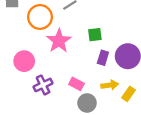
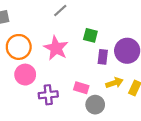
orange circle: (40, 17) -> (19, 47), moved
green square: (95, 35) -> (90, 35), turned 32
purple cross: (43, 85) -> (48, 95), turned 30

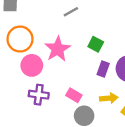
pink circle: (25, 75) -> (32, 65), moved

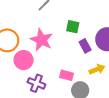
purple rectangle: (103, 69) -> (85, 46), turned -32
purple cross: (39, 95) -> (36, 83), turned 30

